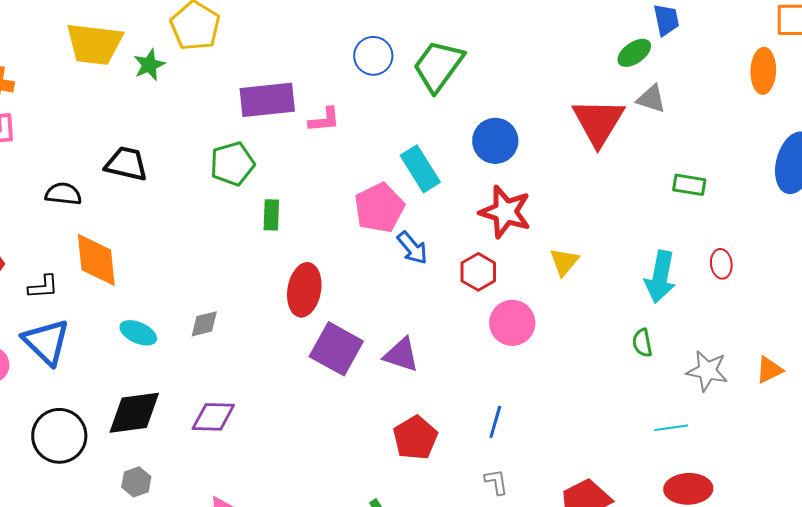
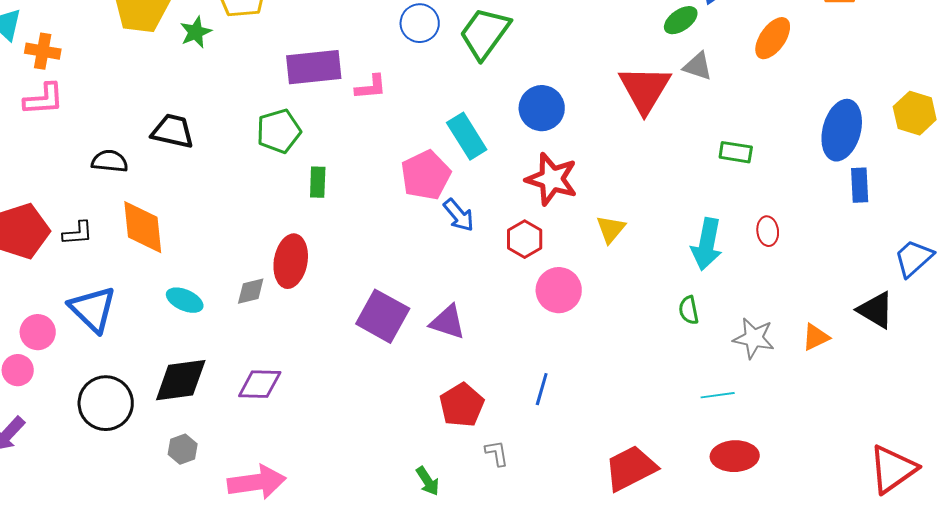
orange ellipse: (763, 71) -> (773, 38), moved, turned 33
black L-shape: (43, 287) -> (78, 233), moved
red ellipse: (304, 290) -> (291, 261), moved
gray L-shape: (496, 482) -> (497, 453), moved

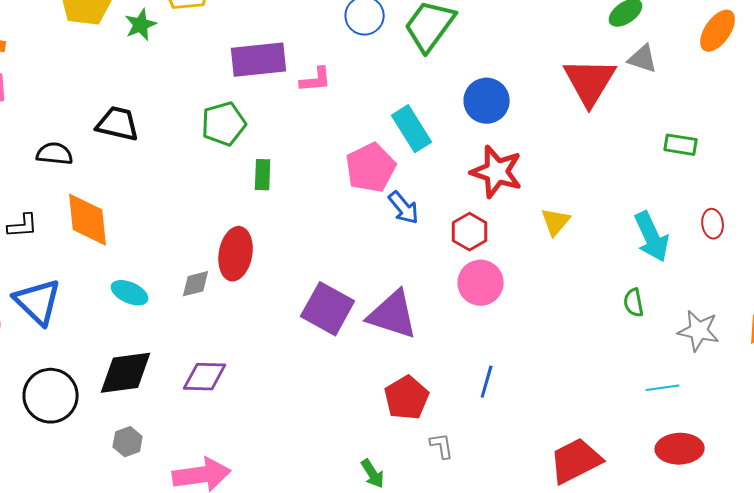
cyan arrow: (707, 244) -> (652, 237), turned -36
pink circle: (559, 290) -> (481, 283), moved
purple triangle: (448, 322) -> (393, 315), size x1.4

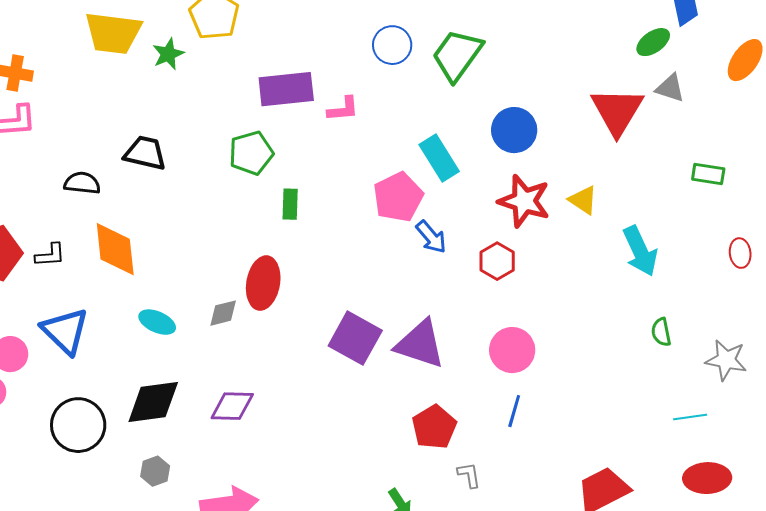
yellow triangle: (556, 222) -> (583, 200), moved, turned -36
cyan arrow: (652, 237) -> (640, 251), moved
pink circle: (481, 283) -> (512, 350), moved

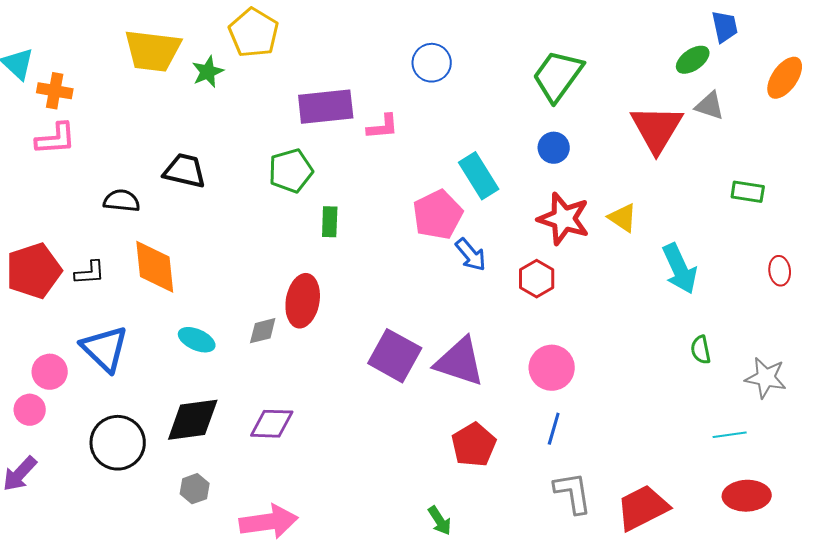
green trapezoid: (457, 55) -> (558, 76), moved
blue circle: (514, 130) -> (554, 148), size x0.7
gray L-shape: (469, 475) -> (573, 493), moved, size x1.6

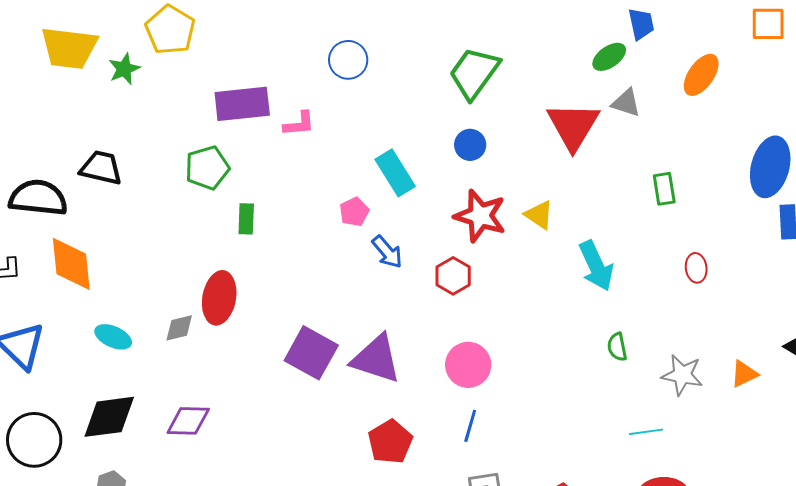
green rectangle: (748, 192) -> (664, 189), turned 72
black semicircle: (122, 201) -> (38, 198), size x1.6
pink pentagon: (438, 215) -> (354, 212), size x0.6

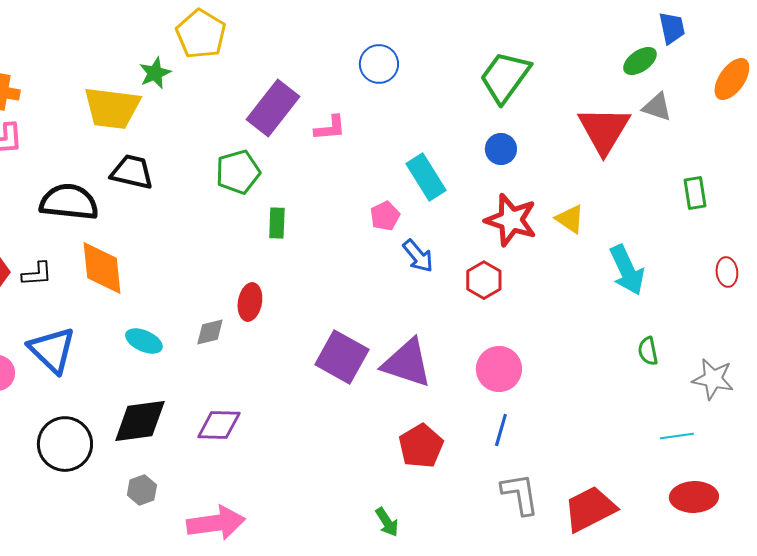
yellow trapezoid: (69, 48) -> (112, 108), moved
purple rectangle: (242, 104) -> (273, 108), turned -46
red ellipse: (219, 298) -> (250, 302), size x0.7

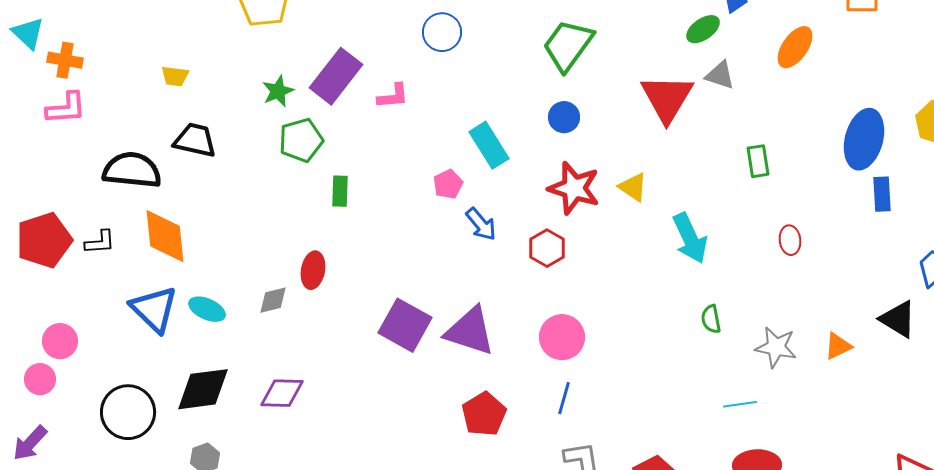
green star: (155, 73) -> (278, 91), moved
yellow trapezoid: (112, 108) -> (175, 76), size x0.5
blue triangle: (52, 350) -> (154, 309), moved

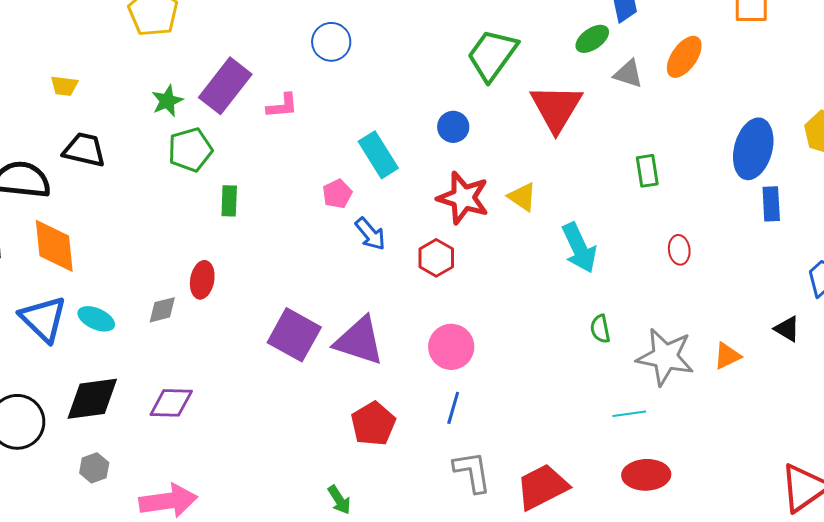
green trapezoid: (568, 45) -> (492, 55), moved
gray triangle: (720, 75) -> (628, 74), moved
black triangle: (898, 319) -> (787, 329), size x0.7
gray star: (776, 347) -> (665, 357), size x1.4

